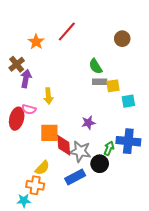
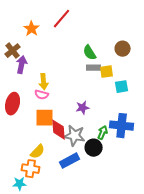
brown circle: (122, 39) -> (123, 49), moved
pink semicircle: (29, 109) -> (42, 95), moved

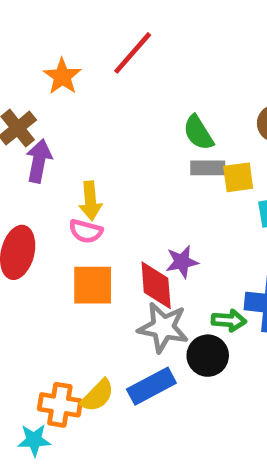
red diamond: (59, 130) -> (156, 285), moved
green arrow: (103, 133) -> (229, 320), turned 72
yellow semicircle: (38, 152) -> (97, 395), moved

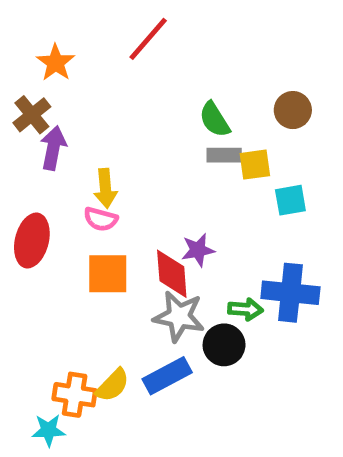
orange star: (62, 76) -> (56, 63), moved

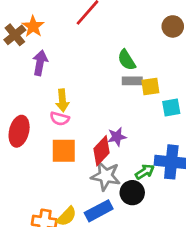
brown circle: (293, 110) -> (173, 26), moved
brown cross: (32, 115) -> (15, 35), moved
purple arrow: (53, 148) -> (40, 63), moved
red diamond: (172, 274) -> (101, 151), turned 48
green arrow: (245, 309) -> (145, 172), turned -36

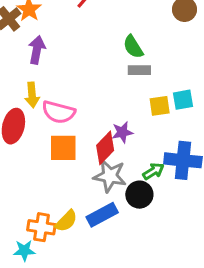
yellow square: (150, 86) -> (160, 106), moved
yellow arrow: (62, 100) -> (32, 95), moved
pink semicircle: (60, 119) -> (59, 112), size x1.5

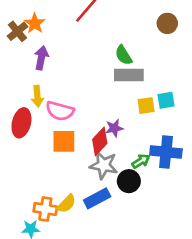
gray rectangle: (139, 70) -> (129, 75), size x1.5

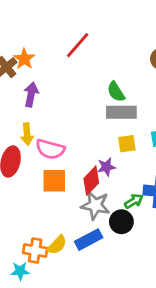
yellow square: (146, 106) -> (127, 144), moved

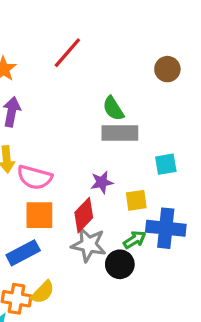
yellow square: (127, 144) -> (136, 200), moved
purple star: (106, 167) -> (102, 182), moved
blue rectangle: (89, 240) -> (23, 253), moved

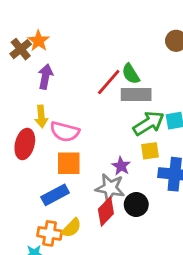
red line: (67, 53) -> (109, 82), moved
purple star: (102, 182) -> (121, 166), moved, turned -30
red diamond: (84, 215) -> (106, 211), moved
green arrow: (135, 240) -> (149, 123), moved, size x1.6

